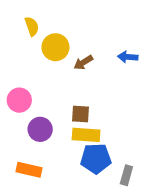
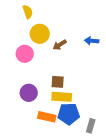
yellow semicircle: (32, 26) -> (28, 12), moved
pink circle: (19, 100) -> (25, 54), moved
orange rectangle: (29, 170) -> (47, 117), moved

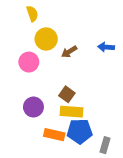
brown square: (58, 82) -> (67, 94), turned 32

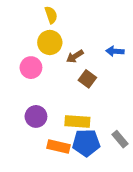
yellow semicircle: (32, 14) -> (51, 15), moved
brown square: (67, 94) -> (87, 79), moved
gray rectangle: (105, 145) -> (120, 139), moved, turned -56

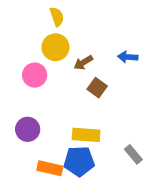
purple circle: (36, 116) -> (28, 129), moved
blue pentagon: (86, 143) -> (79, 161), moved
orange rectangle: (59, 147) -> (50, 168), moved

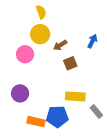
blue arrow: (128, 57) -> (92, 41), turned 112
brown square: (97, 88) -> (70, 63), turned 32
yellow rectangle: (86, 135) -> (75, 96), moved

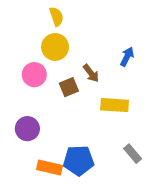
brown arrow: (60, 45) -> (91, 73), moved, turned -96
brown square: (70, 63) -> (69, 87), moved
yellow rectangle: (75, 96) -> (115, 105), moved

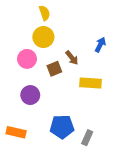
purple circle: (27, 129) -> (30, 95), moved
gray rectangle: (133, 154) -> (87, 138), moved, turned 64
orange rectangle: (50, 167) -> (16, 132), moved

